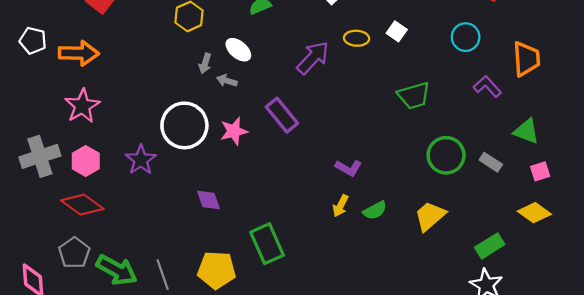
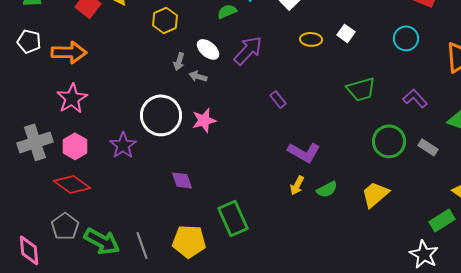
purple arrow: (313, 58) -> (248, 50), moved
purple L-shape: (487, 86) -> (415, 98), moved
purple rectangle: (282, 115) -> (278, 99), moved, size x0.6
purple L-shape: (349, 168) -> (304, 152), size x1.4
green rectangle: (490, 246) -> (442, 220), moved

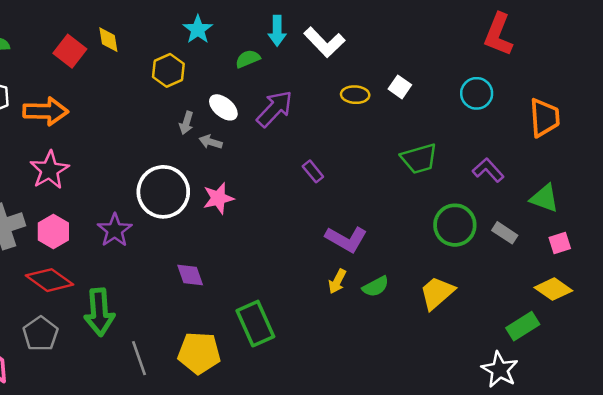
green arrow: (102, 241) -> (99, 312), moved, turned 57

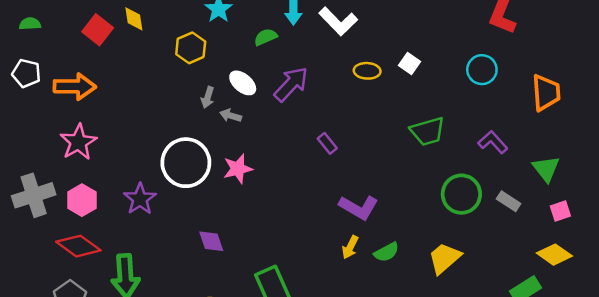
green triangle: (544, 198) -> (546, 169), turned 32

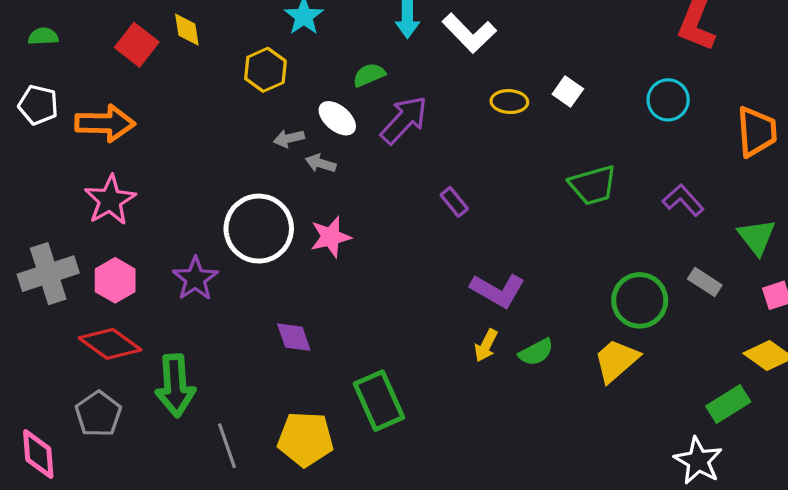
green semicircle: (266, 37) -> (369, 75), moved
gray arrow: (208, 97) -> (289, 138), turned 60
green circle: (461, 194) -> (640, 300), moved

